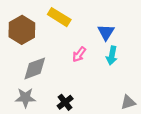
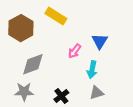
blue triangle: (106, 32) -> (100, 41), moved
cyan arrow: (112, 56) -> (92, 70), moved
gray triangle: (128, 102) -> (96, 93), moved

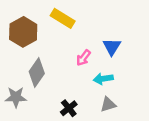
gray diamond: (33, 64) -> (37, 73), turned -35
cyan arrow: (92, 70) -> (103, 79), turned 70
gray star: (24, 92) -> (16, 97), moved

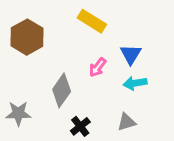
yellow rectangle: (63, 18) -> (92, 21), moved
gray diamond: (37, 73) -> (62, 90), moved
cyan arrow: (103, 79) -> (135, 83), moved

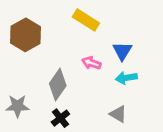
pink arrow: (98, 67) -> (91, 63), turned 72
gray triangle: (126, 122) -> (118, 114), turned 48
black cross: (80, 126) -> (60, 118), moved

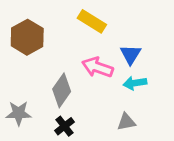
pink arrow: (91, 63) -> (98, 67), size x1.5
gray triangle: (118, 114) -> (126, 122), turned -42

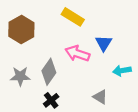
cyan arrow: (135, 83) -> (122, 71), moved
gray star: (19, 113) -> (20, 76), moved
gray triangle: (126, 122) -> (100, 97), turned 42

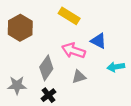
blue triangle: (104, 43) -> (98, 41), turned -35
gray star: (20, 76) -> (17, 85), moved
gray triangle: (100, 97) -> (79, 77), moved, turned -48

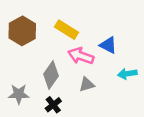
yellow rectangle: (69, 16) -> (66, 30), moved

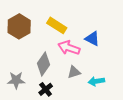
cyan arrow: (127, 74) -> (96, 81), moved

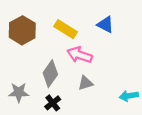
blue triangle: (92, 39) -> (105, 24), moved
cyan arrow: (96, 81) -> (129, 96), moved

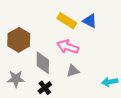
yellow rectangle: (66, 29) -> (67, 21), moved
brown hexagon: (22, 30) -> (19, 40), moved
gray diamond: (50, 74) -> (43, 63), turned -35

